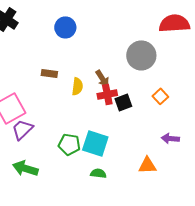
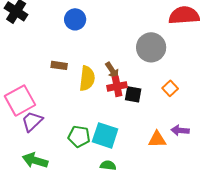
yellow semicircle: (77, 86) -> (87, 78), size x1.4
black square: (123, 102) -> (133, 94), turned 30
orange triangle: (147, 165) -> (157, 139), moved

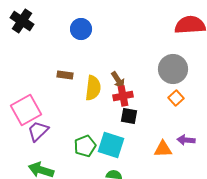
gray circle: (151, 47) -> (173, 69), moved
black square: (133, 94) -> (129, 116), moved
green pentagon: (79, 136) -> (85, 146), turned -30

